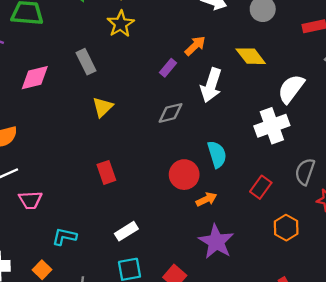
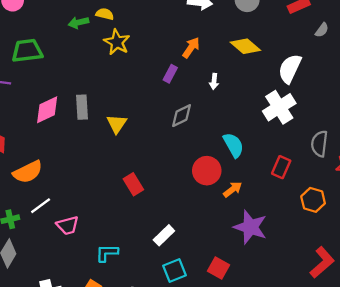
gray rectangle: (86, 62) -> (82, 107), moved, turned 35
white arrow: (211, 85) -> (214, 81), size x0.5

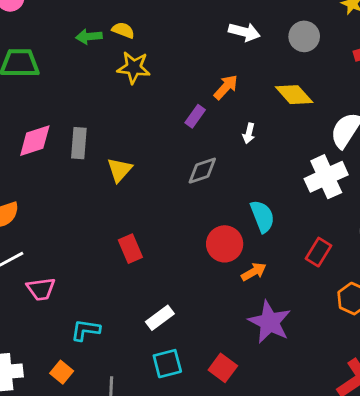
yellow star: (117, 42) -> (134, 68), turned -30

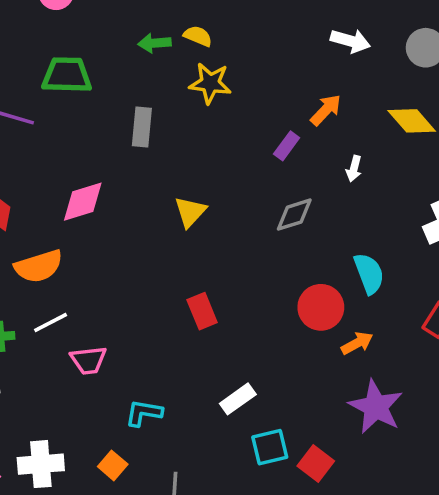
pink diamond: (35, 141) -> (83, 202), moved
gray rectangle: (79, 143) -> (142, 127), moved
cyan square: (167, 364) -> (270, 447), moved

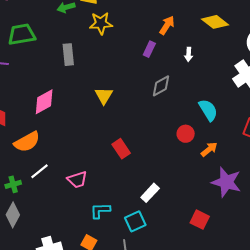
red circle: (321, 307) -> (186, 134), size x0.7
pink trapezoid: (88, 360) -> (77, 180), moved
cyan square: (270, 447) -> (135, 221), moved

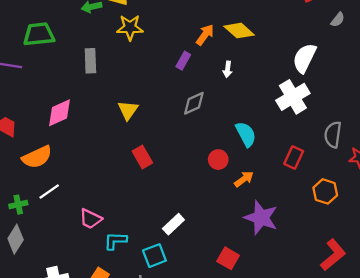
yellow diamond: (215, 22) -> (239, 31), moved
red rectangle: (121, 149) -> (142, 157), moved
pink trapezoid: (77, 180) -> (91, 219), moved, turned 40

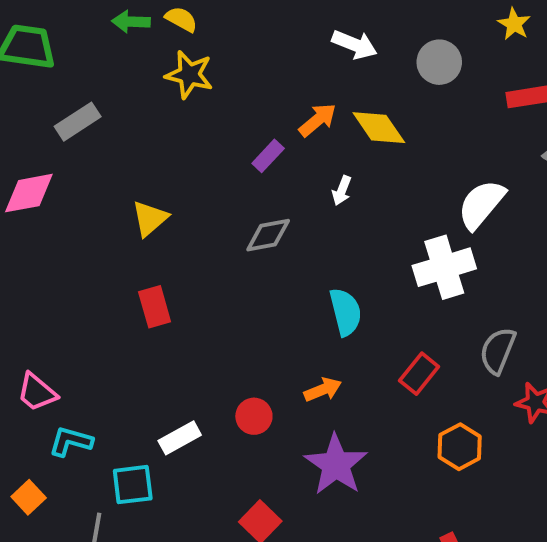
gray rectangle: (90, 61) -> (78, 122), moved, turned 45
red circle: (218, 160) -> (254, 416), moved

